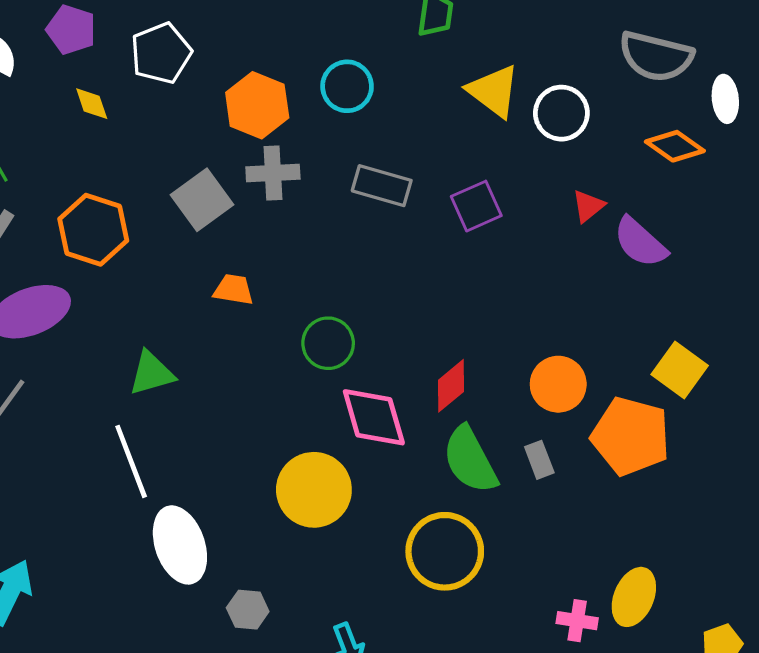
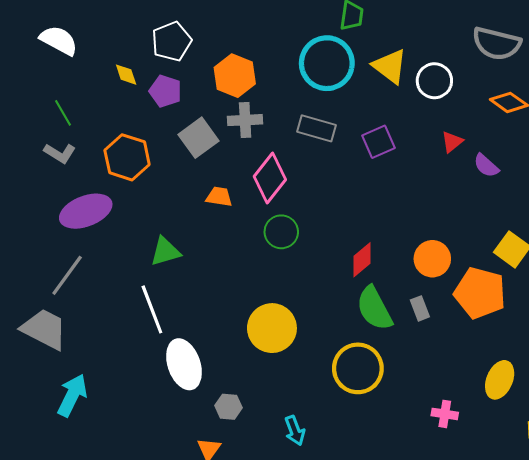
purple pentagon: (71, 30) -> (165, 91), moved
cyan circle: (347, 86) -> (327, 63), moved, size x1.6
purple semicircle: (640, 242) -> (486, 166), size x0.7
pink diamond: (374, 417) -> (270, 178), moved, turned 54
yellow ellipse: (634, 597) -> (500, 380), moved

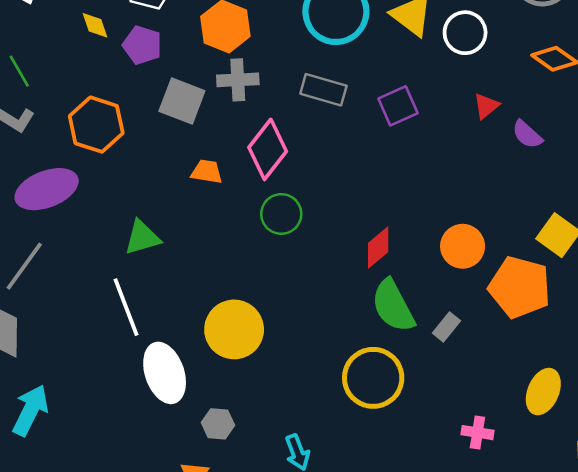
gray square: (198, 138) -> (182, 101), turned -33
gray rectangle: (420, 308) -> (446, 327), moved, turned 60
yellow circle: (272, 328) -> (234, 329), moved

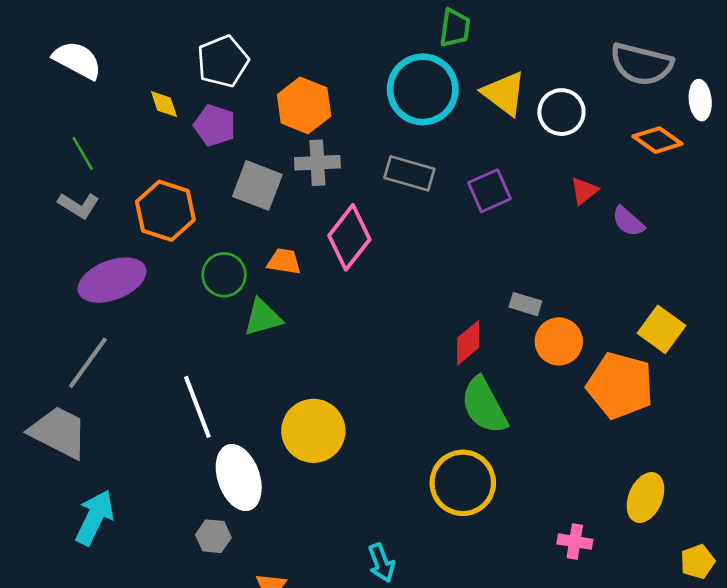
green circle: (281, 214) -> (224, 275), moved
green triangle: (142, 238) -> (263, 317), moved
gray rectangle: (446, 327) -> (525, 304), moved, turned 68
gray hexagon: (218, 424) -> (213, 536), moved

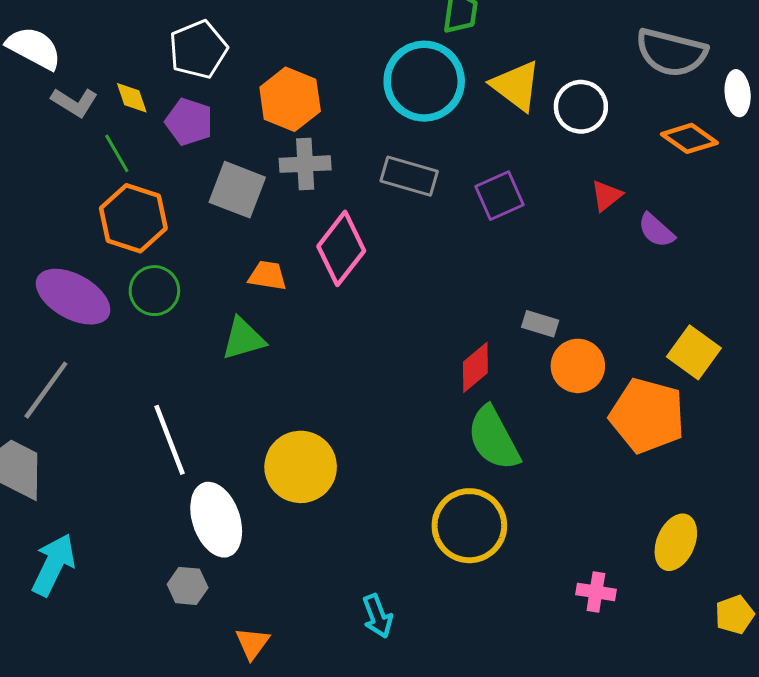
green line: (83, 153) -> (117, 153), moved
gray L-shape: (79, 205) -> (75, 102), moved
green circle: (224, 275) -> (154, 291), moved
purple ellipse: (112, 280) -> (73, 297), turned 50

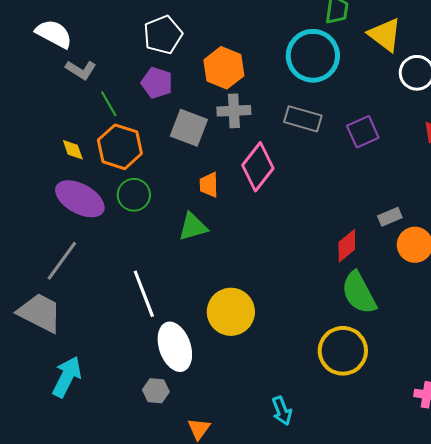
yellow triangle: (516, 86) -> (385, 35), moved
yellow diamond: (132, 98) -> (73, 150), moved
orange trapezoid: (267, 276) -> (209, 185), turned -100
gray rectangle: (540, 324) -> (390, 217), turned -40

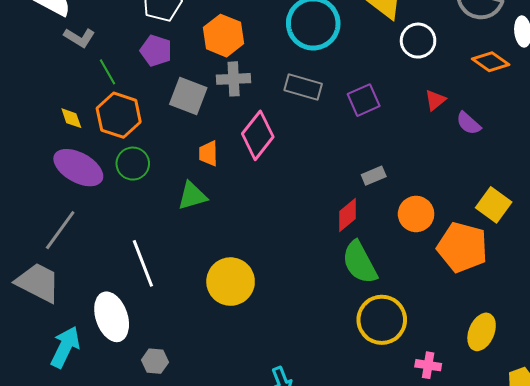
gray rectangle: (390, 217) -> (374, 176), moved
white ellipse: (175, 347) -> (112, 317), moved
yellow circle: (343, 351) -> (382, 320), moved

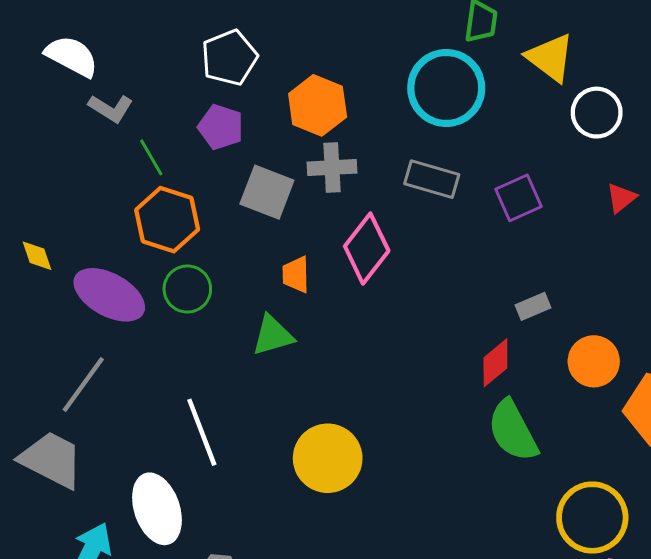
yellow diamond: (71, 118) -> (37, 256), moved
yellow circle: (382, 320) -> (592, 518), moved

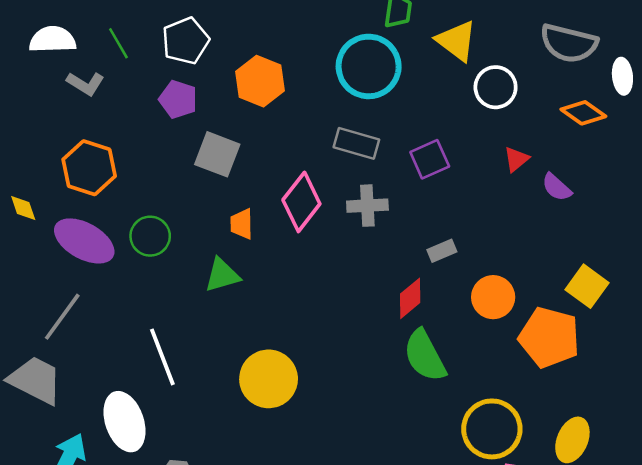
white semicircle: (72, 56) -> (53, 40), turned -30
green line: (151, 157) -> (118, 43), moved
gray cross: (332, 168) -> (367, 206), moved
orange hexagon: (167, 220) -> (89, 168), moved

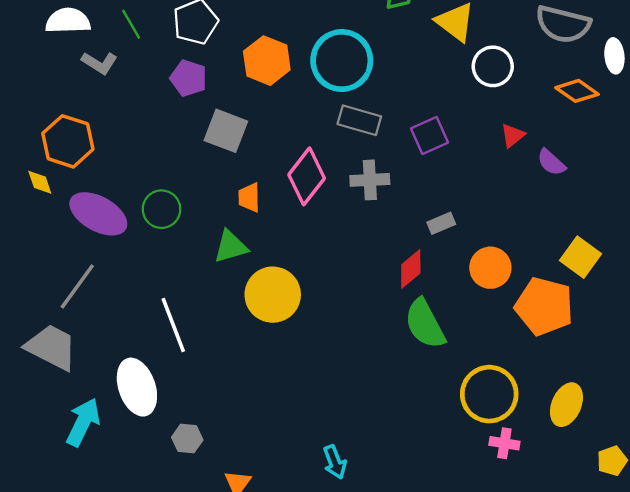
cyan circle: (369, 66) -> (342, 61), moved
orange hexagon: (89, 168) -> (68, 141), moved
yellow circle: (269, 379) -> (273, 295), moved

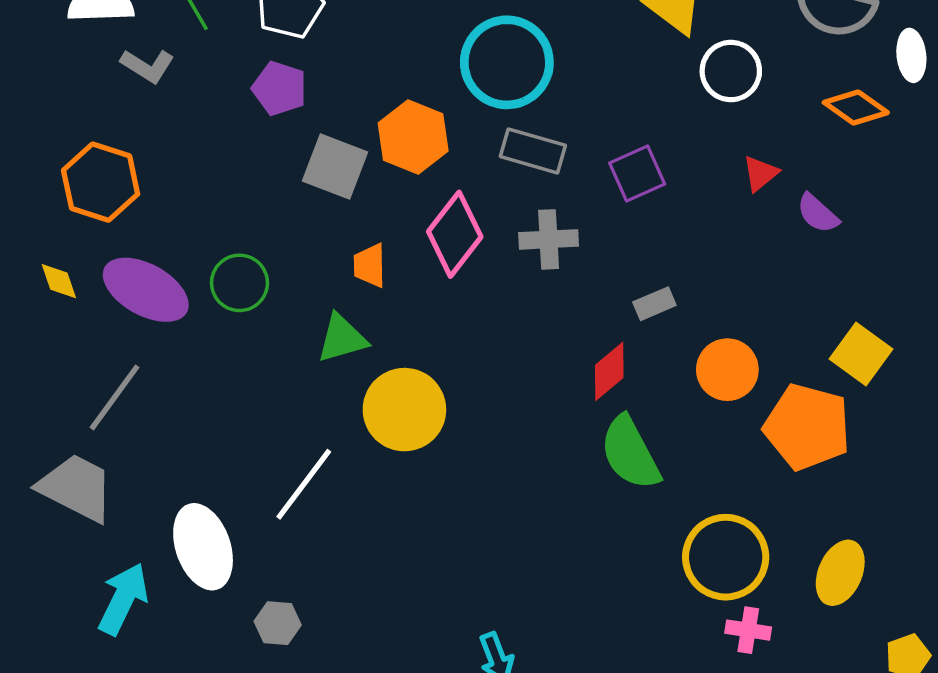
orange hexagon: (267, 61) -> (413, 137), moved
yellow diamond: (40, 182) -> (59, 281), moved
white line: (173, 325) -> (304, 484), moved, turned 58

